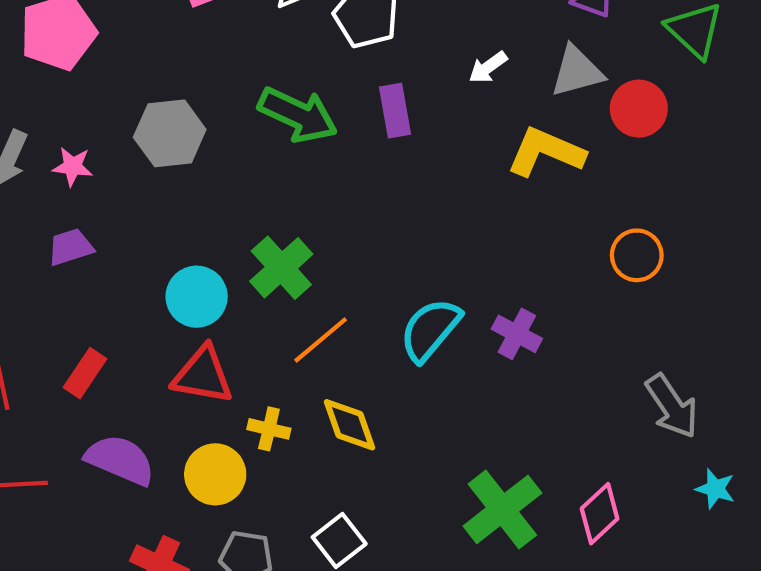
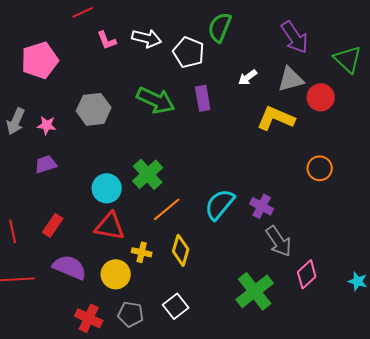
gray arrow: (672, 406) -> (279, 241), moved
yellow diamond: (350, 425) -> (181, 250), turned 36
pink diamond: (600, 514) -> (307, 274), moved

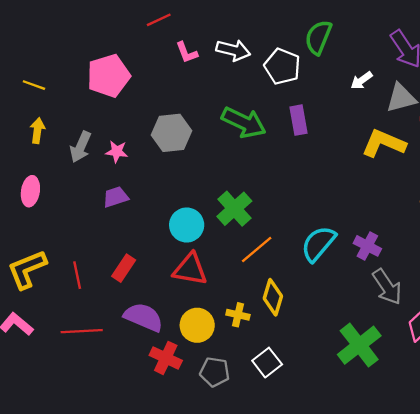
white arrow: (248, 77) -> (362, 80), moved
yellow cross: (142, 252) -> (238, 315), moved
red cross: (89, 318) -> (166, 358), moved

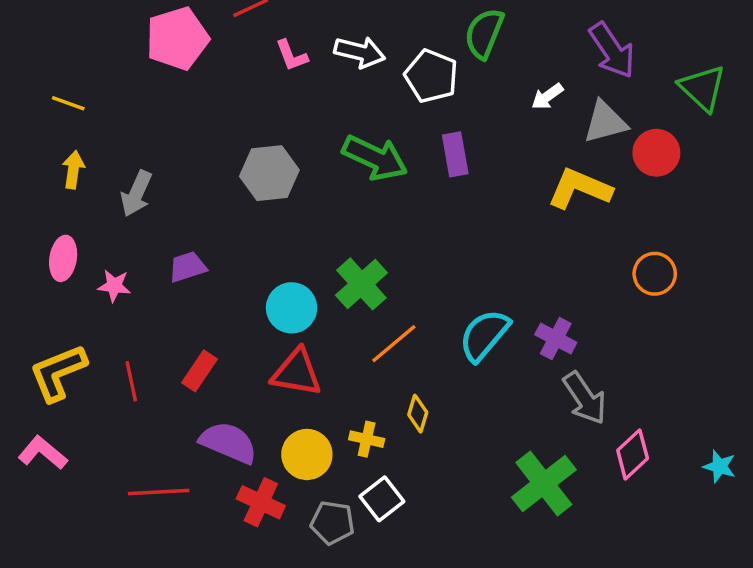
pink pentagon: (109, 76) -> (177, 38), moved
pink star: (117, 152) -> (114, 286), moved
yellow diamond: (273, 297) -> (418, 414), size x0.7
red line: (82, 331) -> (159, 492), moved
white square: (267, 363) -> (382, 499), moved

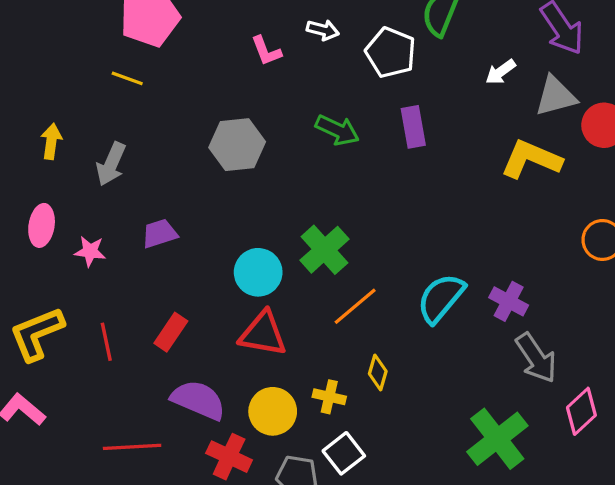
white arrow: (360, 52) -> (323, 30), size x0.7
pink L-shape: (292, 56) -> (266, 51), moved
yellow line: (68, 103) -> (127, 78), moved
green arrow: (375, 158) -> (337, 130), size x0.7

